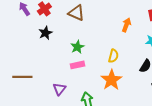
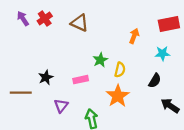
black star: (45, 33) -> (46, 77), moved
green star: (77, 47) -> (100, 60), moved

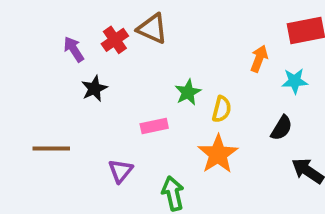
purple arrow: (23, 19) -> (74, 49), moved
red cross: (45, 19) -> (115, 40), moved
orange arrow: (134, 36) -> (259, 59), moved
black star: (46, 77) -> (94, 89), moved

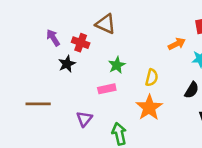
red cross: (115, 40) -> (81, 43), moved, turned -35
orange arrow: (259, 59) -> (177, 44), turned 42
green star: (188, 92) -> (117, 65), moved

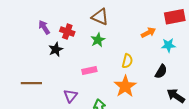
brown triangle: (106, 24) -> (100, 17), moved
green star: (117, 65) -> (98, 40), moved

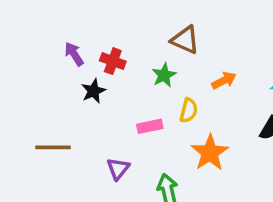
brown triangle: (100, 17) -> (185, 40), moved
orange arrow: (148, 33) -> (224, 80), moved
yellow semicircle: (127, 61) -> (189, 110), moved

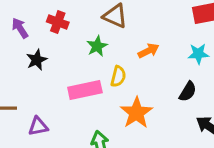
red cross: (113, 61) -> (58, 22), moved
pink rectangle: (150, 126) -> (85, 90), size x1.5
purple triangle: (118, 169) -> (38, 126), moved, turned 40

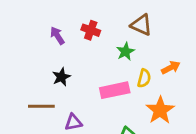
orange arrow: (148, 51) -> (171, 68), moved
black star: (37, 60) -> (61, 77), moved

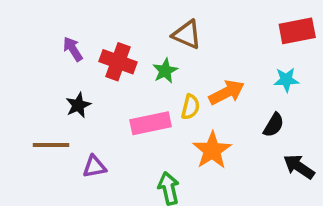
red cross: (91, 30) -> (118, 62), moved, size x1.4
orange arrow: (171, 68) -> (227, 92), size x1.4

